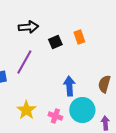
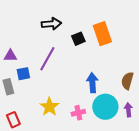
orange rectangle: (79, 37) -> (102, 34), size x1.6
pink cross: (55, 116) -> (78, 113), turned -32
purple arrow: (105, 123) -> (128, 110), moved

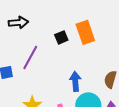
black arrow: (51, 24) -> (18, 22), moved

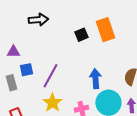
purple line: (30, 57) -> (50, 76), moved

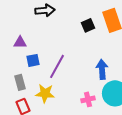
gray rectangle: (11, 83) -> (20, 82), moved
yellow star: (52, 103) -> (45, 93), moved, turned -30

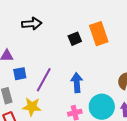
blue arrow: (102, 69) -> (77, 83), moved

